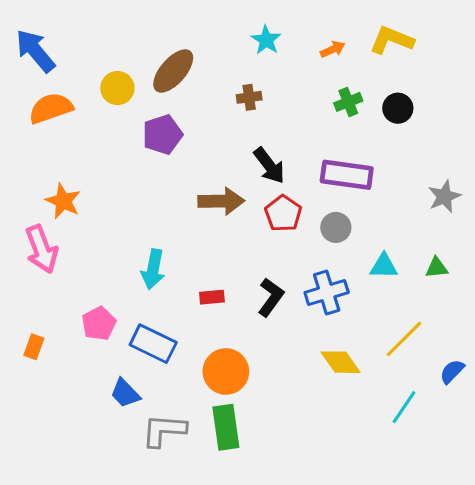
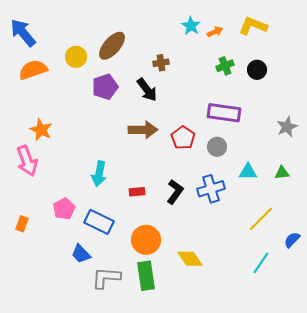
cyan star: (266, 40) -> (191, 26), moved
black arrow: (269, 165) -> (147, 90), moved
yellow diamond: (341, 362) -> (190, 259), moved

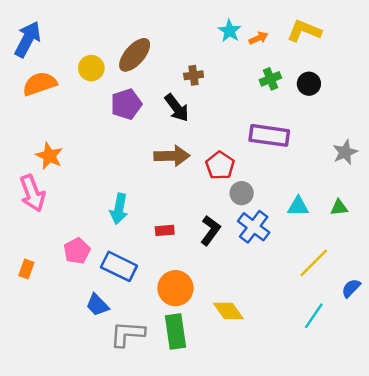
blue arrow: (23, 33) -> (28, 39), turned 68
gray circle: (217, 147) -> (242, 193), moved
blue cross: (211, 189) -> (254, 227), turned -36

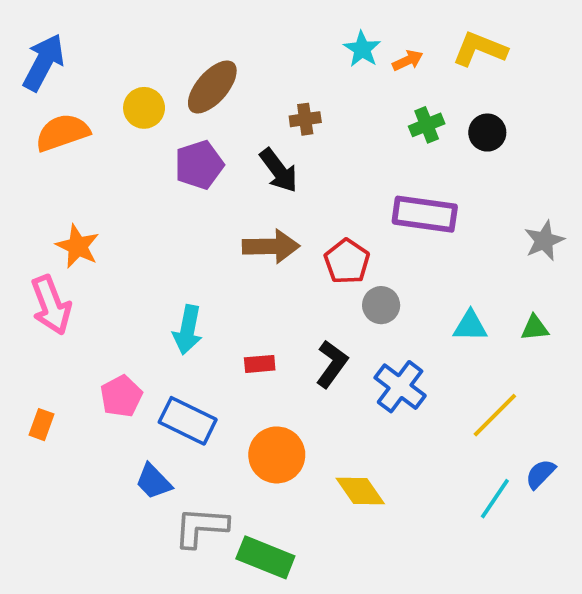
blue cross: (254, 227) -> (400, 387), moved
blue semicircle: (351, 288) -> (540, 474), moved
green rectangle: (175, 331) -> (265, 557), moved, turned -60

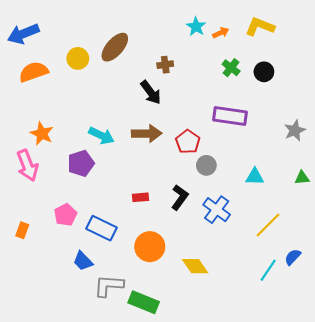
blue arrow: (43, 62) -> (23, 34), turned -140
green cross: (427, 125) -> (231, 68), turned -30
purple pentagon: (199, 165) -> (81, 163), moved
green triangle: (535, 328) -> (302, 178), moved
cyan arrow: (188, 330) -> (101, 136), moved, turned -75

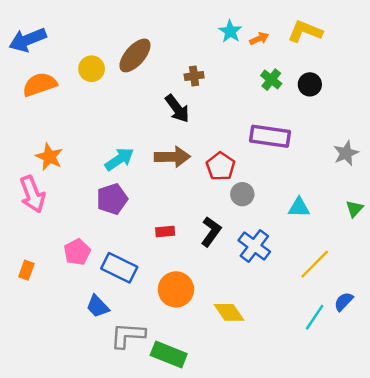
cyan arrow: (101, 136) -> (119, 159), turned -60
purple pentagon: (81, 163) -> (112, 199), moved
green triangle: (302, 178) -> (354, 209), turned -42

